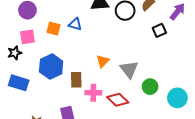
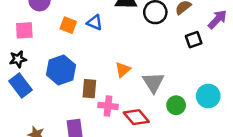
pink square: (28, 37) -> (24, 30), moved
black star: (15, 53) -> (18, 59), moved
blue rectangle: (19, 83) -> (21, 85), turned 30
cyan circle: (177, 98) -> (208, 96), moved

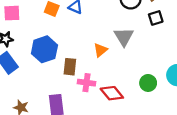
black square: (194, 40) -> (156, 18), moved
gray triangle: (153, 82) -> (124, 37), moved

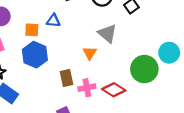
blue hexagon: (44, 49) -> (35, 55), moved
green circle: (148, 83) -> (144, 69), size x1.6

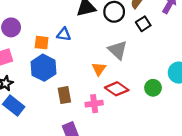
green circle: (144, 69) -> (153, 88), size x0.6
brown rectangle: (66, 78) -> (64, 95), moved
red diamond: (114, 90) -> (117, 89), moved

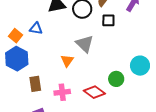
black square: (143, 24) -> (108, 20), turned 32
orange square: (42, 43) -> (15, 36), turned 32
red diamond: (117, 89) -> (94, 92), moved

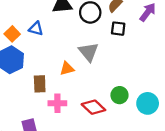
orange triangle: (67, 61) -> (67, 68), turned 32
cyan circle: (140, 66) -> (148, 103), moved
brown rectangle: (35, 84) -> (40, 84), moved

